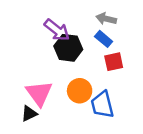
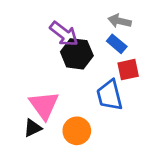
orange circle: (80, 91) -> (77, 131), moved
blue trapezoid: (102, 105) -> (110, 95), moved

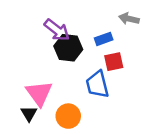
gray arrow: (120, 21) -> (129, 19), moved
blue rectangle: (117, 44) -> (104, 39), turned -60
black triangle: (33, 128) -> (29, 114), turned -36

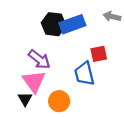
purple arrow: (57, 30) -> (39, 59), moved
blue rectangle: (104, 39) -> (72, 24), moved, size x1.6
black hexagon: (68, 48) -> (54, 24), moved

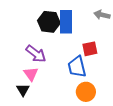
blue rectangle: (72, 24) -> (66, 22), turned -70
pink triangle: (34, 81) -> (31, 74), size x0.7
orange circle: (59, 101) -> (86, 92), moved

